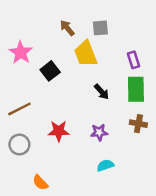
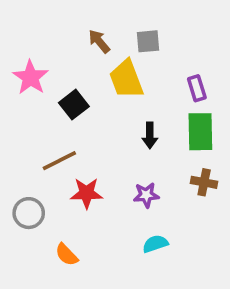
black arrow: (102, 92) -> (150, 135), turned 42
brown line: (19, 109) -> (59, 161), moved
orange semicircle: (40, 183) -> (67, 255), moved

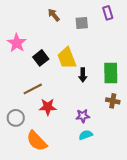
brown arrow: (99, 41) -> (54, 15), moved
yellow trapezoid: (126, 79) -> (67, 58), moved
purple rectangle: (197, 88) -> (108, 13), moved
purple star: (146, 195) -> (83, 116), moved
orange semicircle: (67, 255) -> (37, 141), size x1.6

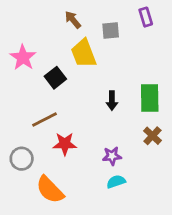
yellow trapezoid: (67, 58) -> (84, 53), moved
brown cross: (113, 101) -> (152, 136), turned 32

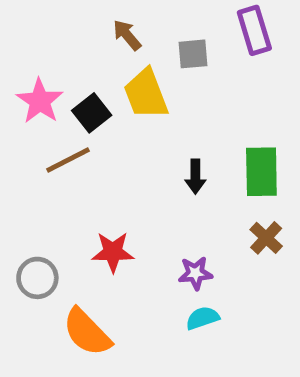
purple rectangle: (146, 17) -> (254, 30), size x1.4
black square: (55, 78) -> (92, 113), moved
brown line: (45, 120) -> (68, 160), moved

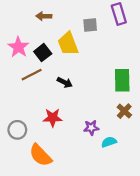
brown arrow: (127, 35) -> (44, 16), moved, turned -48
black arrow: (195, 177) -> (65, 82), moved, turned -64
cyan semicircle: (202, 318) -> (109, 142), moved

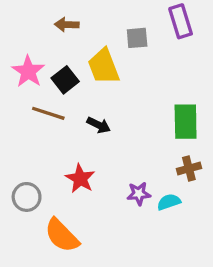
brown line: (32, 75) -> (48, 113), turned 45
brown cross: (124, 111) -> (189, 169), turned 32
red star: (53, 118) -> (80, 179), turned 30
cyan semicircle: (109, 142) -> (169, 202), moved

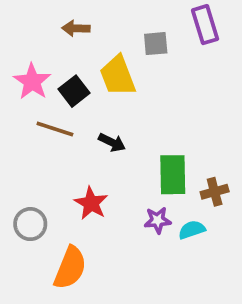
green rectangle: (186, 122) -> (173, 175), moved
orange semicircle: (62, 235) -> (70, 268), turned -114

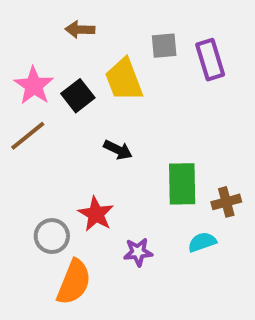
purple rectangle: (205, 25) -> (210, 60), moved
brown line: (55, 129) -> (28, 136), moved, turned -57
purple star: (158, 220) -> (138, 252), moved
gray circle: (30, 224) -> (52, 236), moved

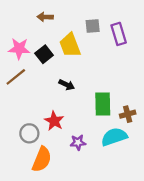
pink star: (34, 86) -> (19, 49), turned -30
cyan semicircle: (202, 242) -> (114, 137), size x1.6

